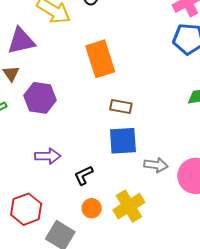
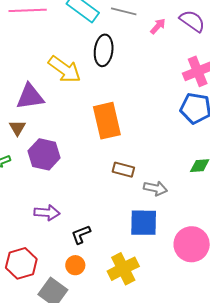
blue square: (123, 141) -> (144, 223), moved
gray arrow: (156, 165) -> (155, 188), moved
orange circle: (92, 208) -> (75, 265), moved

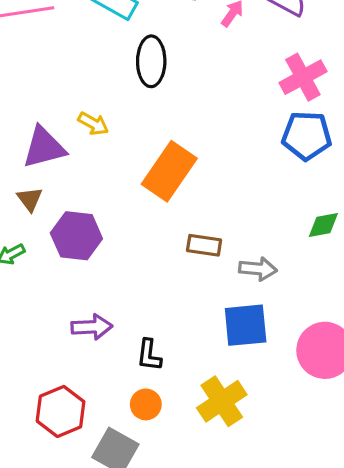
yellow arrow: (65, 69) -> (93, 124), moved, size x0.6
orange rectangle: (107, 121) -> (169, 171), turned 54
black L-shape: (81, 234) -> (149, 355), turned -55

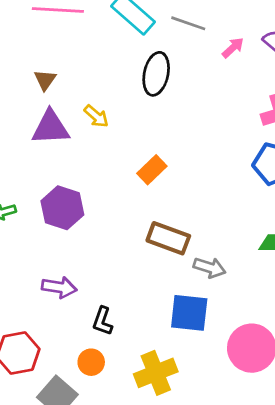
orange rectangle: (169, 171) -> (152, 170), size x0.6
brown triangle: (30, 199) -> (45, 80), moved
brown rectangle: (204, 245) -> (168, 238), size x1.4

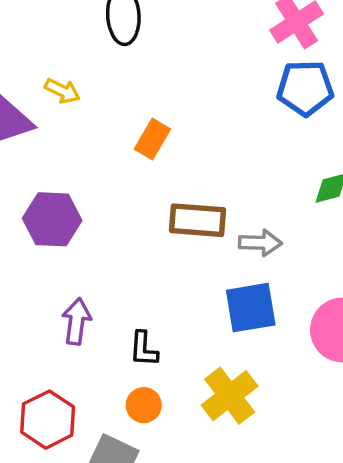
purple arrow: (59, 287) -> (76, 321), turned -76

